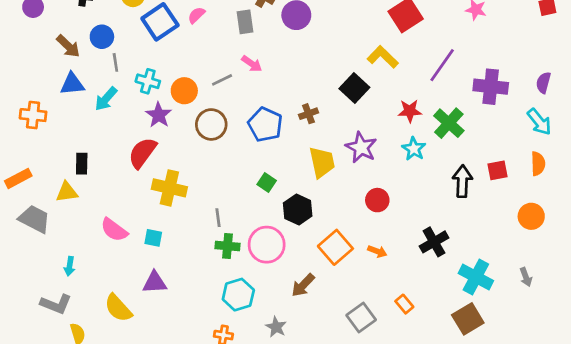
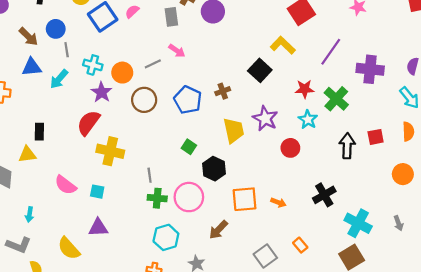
red circle: (377, 200) -> (290, 148), moved
orange square: (335, 247) -> (245, 199), turned 36

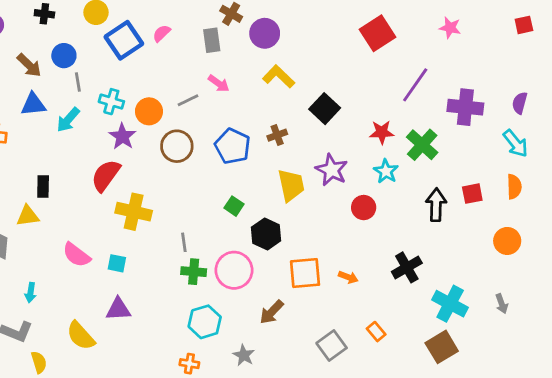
yellow L-shape: (283, 45) -> (279, 76), moved

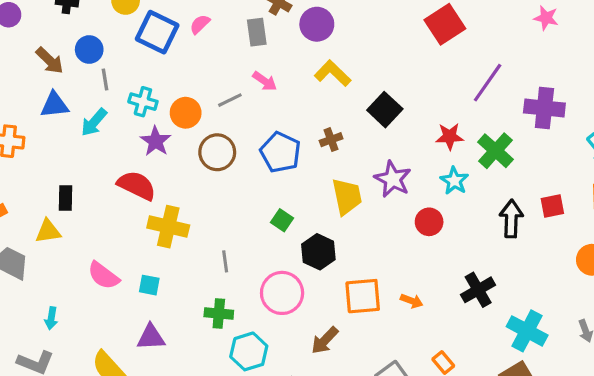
pink star: (450, 28) -> (546, 18), moved
blue square: (124, 40) -> (157, 32), turned -30
red semicircle: (106, 175) -> (137, 185), turned 80
green cross: (194, 272) -> (219, 313), moved

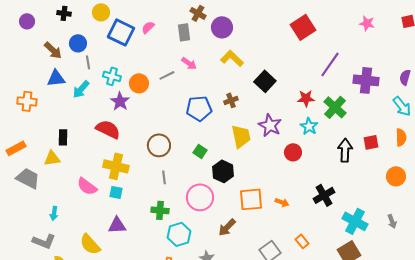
brown circle: (217, 152) -> (159, 145), moved
blue pentagon: (280, 152) -> (199, 108), turned -30
yellow cross: (168, 227) -> (116, 166), moved

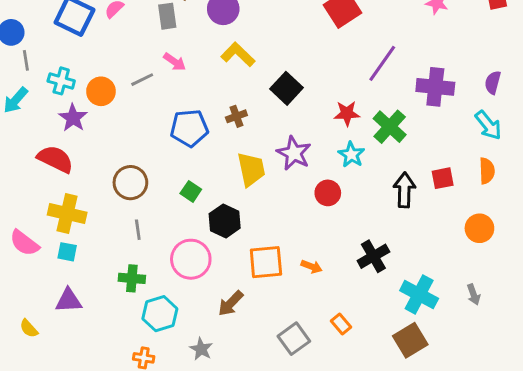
yellow semicircle: (90, 244) -> (29, 328), size x0.6

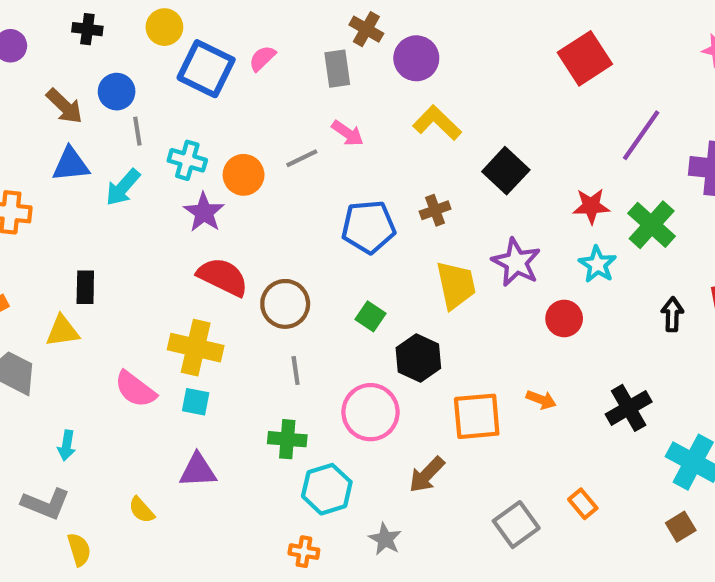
red semicircle: (55, 159) -> (223, 277), moved
black arrow: (404, 190) -> (672, 314), size x0.7
orange arrow: (312, 267) -> (541, 400), moved
brown square: (410, 340) -> (681, 527), size x0.6

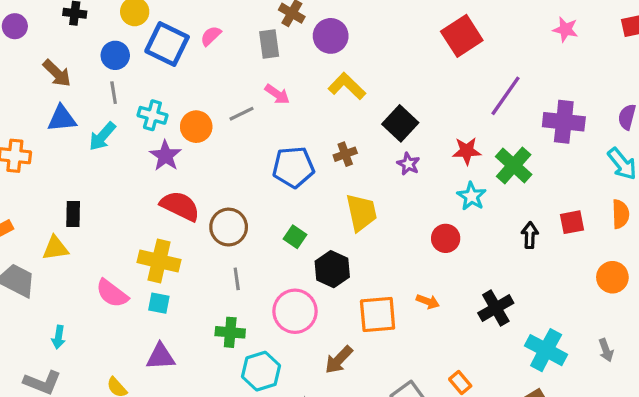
blue circle: (117, 92) -> (115, 55), moved
purple star: (516, 262) -> (408, 164), moved, size x0.6

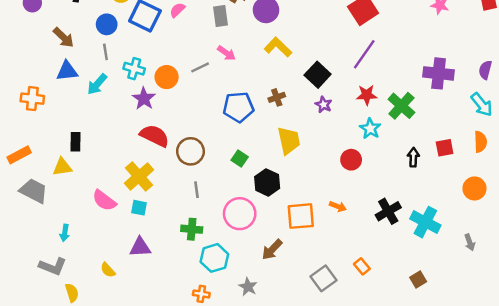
purple line: (506, 96) -> (364, 54), moved
yellow cross: (159, 261) -> (139, 176), turned 36
cyan cross: (546, 350) -> (425, 222), moved

